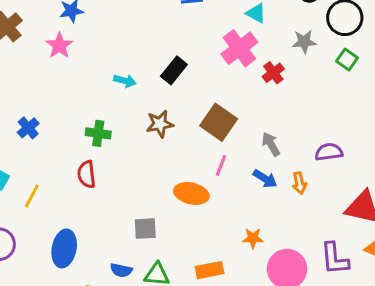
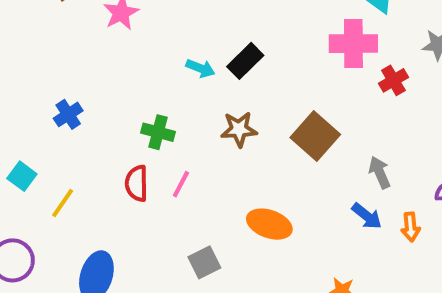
pink cross: (239, 48) -> (353, 44), turned 30
black rectangle: (174, 70) -> (245, 61), moved
pink line: (221, 166) -> (181, 184), moved
gray square: (145, 229) -> (204, 262), turned -30

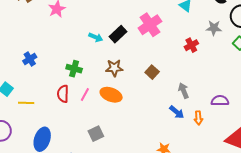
pink cross: (353, 44) -> (150, 25), moved, turned -35
brown square: (315, 136) -> (152, 72), size x0.6
yellow line: (63, 203) -> (26, 103), turned 56
orange ellipse: (269, 224) -> (111, 95), moved

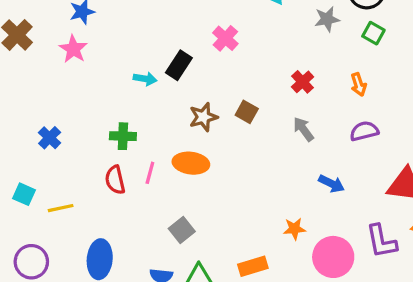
pink cross: (150, 25) -> (225, 38), size x0.7
red cross: (191, 45) -> (303, 82), moved
brown star: (114, 68) -> (203, 117), moved
blue arrow: (177, 112) -> (332, 184), moved
orange arrow: (198, 118) -> (359, 85), moved

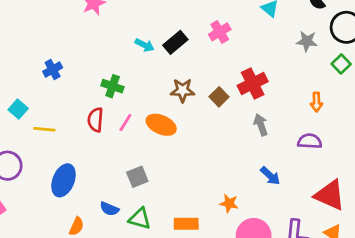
red cross: (303, 82) -> (253, 83), moved, size x1.5

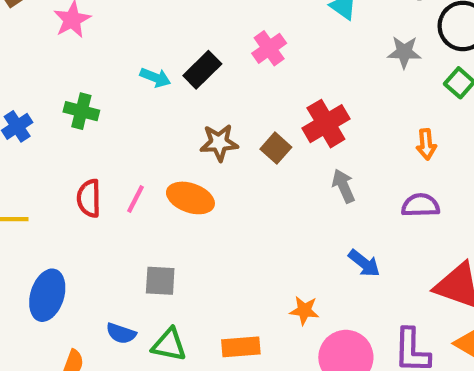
green cross: (113, 86) -> (81, 111), moved
gray square: (137, 177) -> (160, 281), turned 30

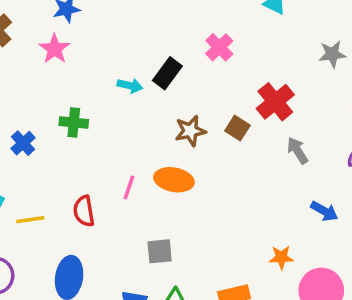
gray star: (404, 52) -> (332, 54), moved
red semicircle: (89, 198) -> (84, 211), moved

